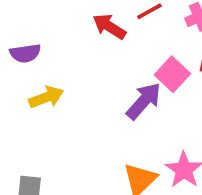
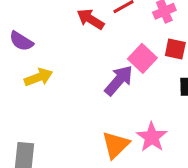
purple semicircle: (25, 53) -> (21, 41), turned 40

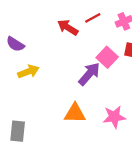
pink star: (152, 137) -> (114, 117), turned 30
orange triangle: (116, 145) -> (75, 113), moved, turned 45

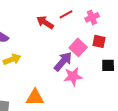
orange triangle: (75, 113) -> (35, 97), moved
pink star: (114, 117) -> (73, 76), moved

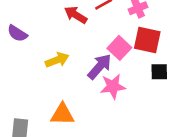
red square: (99, 41) -> (147, 40), size x1.5
yellow arrow: (12, 59) -> (57, 60), moved

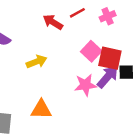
red square: (147, 40) -> (110, 58), moved
purple arrow: (100, 67) -> (108, 77), moved

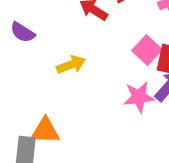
orange triangle: (41, 109) -> (45, 131), moved

